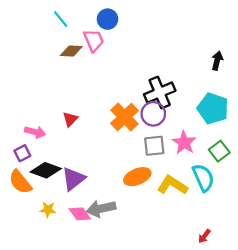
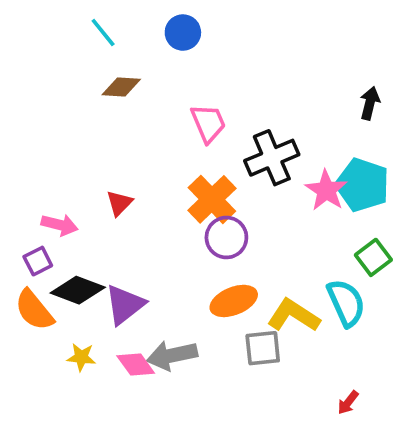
pink trapezoid: (94, 40) -> (208, 123), moved
purple circle: (153, 114) -> (226, 237), moved
pink star: (184, 143) -> (326, 190), moved
gray square: (154, 146) -> (263, 348), moved

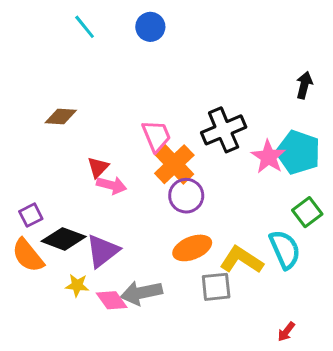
brown diamond: (121, 87) -> (61, 116), moved
pink trapezoid: (208, 123) -> (156, 136), moved
pink arrow: (60, 225) -> (112, 185), moved
yellow star: (81, 357) -> (77, 285), moved

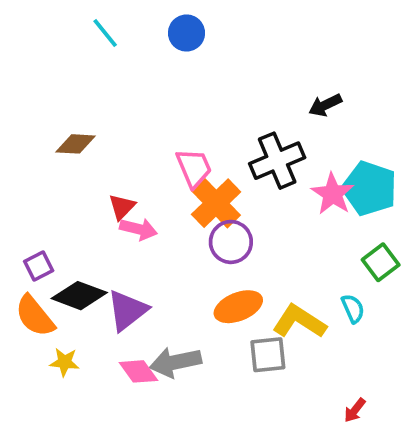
black arrow: (304, 85) -> (325, 105), moved, turned -130
cyan semicircle: (285, 249) -> (353, 309), size x0.6
yellow star: (77, 285) -> (64, 362), moved

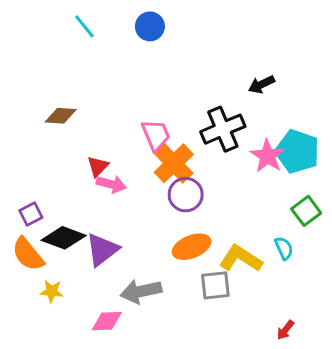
pink diamond: (138, 371) -> (107, 321), moved, turned -56

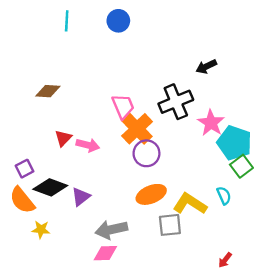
cyan line: (84, 26) -> (67, 21), turned 42
cyan pentagon: (297, 151) -> (234, 143), moved
red triangle: (98, 166) -> (63, 138), moved
purple triangle: (102, 250) -> (81, 197), size x0.7
pink diamond: (107, 321) -> (105, 253), moved

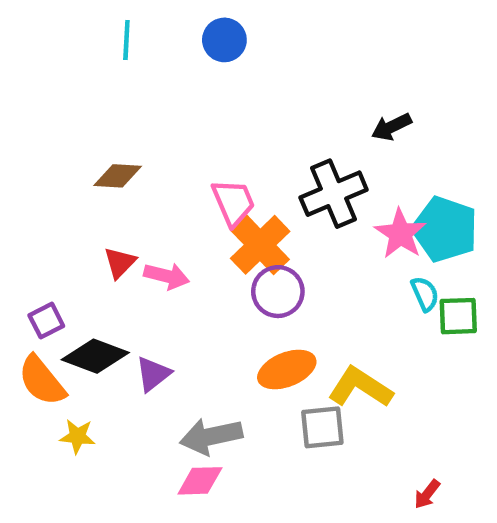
brown diamond: (48, 91) -> (118, 176), moved
cyan pentagon: (234, 143) -> (445, 229), moved
green square: (241, 166) -> (458, 316), turned 35
cyan semicircle: (224, 196) -> (425, 294), moved

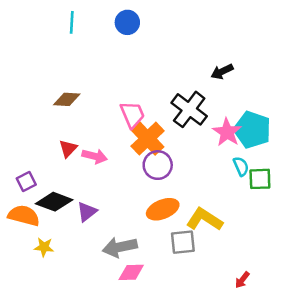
black cross: (334, 194) -> (189, 109), turned -30
orange semicircle: (42, 381) -> (24, 216), turned 144
pink diamond: (200, 481) -> (131, 272), moved

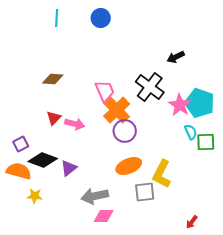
yellow L-shape: (204, 219) -> (162, 174), turned -96

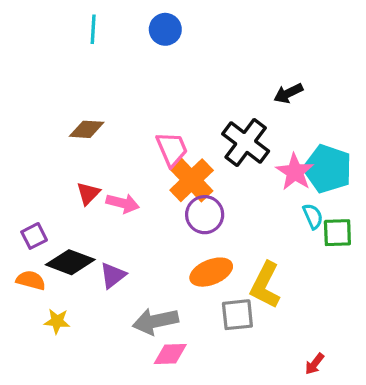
orange semicircle: (19, 171) -> (31, 280), size x0.7

